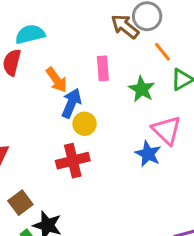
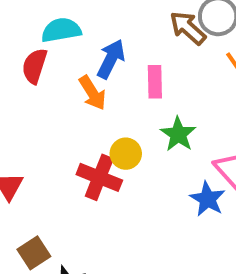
green star: (142, 89) -> (178, 134), moved
blue arrow: (71, 103) -> (111, 59), moved
red cross: (73, 161) -> (99, 177), moved, turned 32

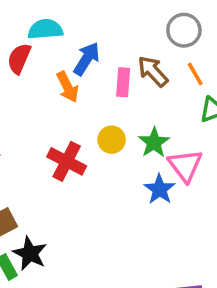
brown arrow: (188, 28) -> (153, 71), moved
green star: (178, 134) -> (154, 142), moved
yellow circle: (126, 154) -> (112, 140), moved

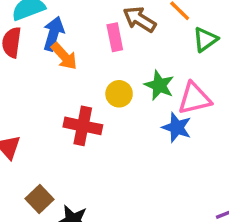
blue arrow: (87, 59) -> (53, 34), moved
pink triangle: (185, 165) -> (194, 99), turned -51

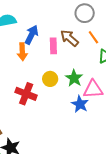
blue arrow: (53, 34) -> (31, 35), moved
orange arrow: (64, 56) -> (22, 52), turned 30

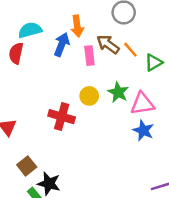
orange line: (93, 37) -> (130, 50), moved
orange arrow: (22, 52) -> (77, 26), moved
blue star: (80, 104) -> (143, 130), moved

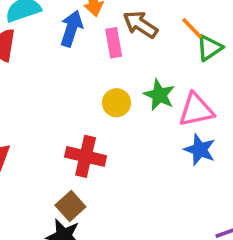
orange line: (130, 50) -> (192, 28), moved
red cross: (62, 117) -> (86, 156), moved
brown square: (27, 166) -> (70, 206), moved

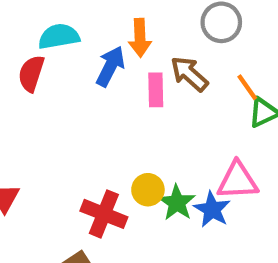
green star: (159, 95) -> (177, 203), moved
yellow circle: (116, 103) -> (148, 190), moved
blue star: (200, 150) -> (212, 209), moved

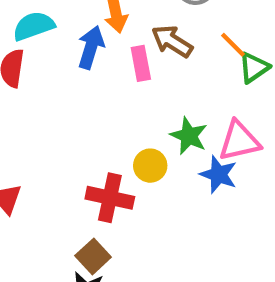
green star: (177, 203) -> (189, 136), moved

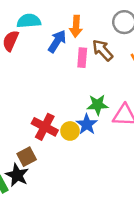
green star: (189, 136) -> (98, 105), turned 30
yellow circle: (150, 166) -> (70, 131), moved
blue star: (219, 174) -> (87, 124), moved

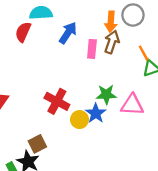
orange arrow: (76, 26) -> (111, 22), moved
brown arrow: (103, 50) -> (112, 42), turned 60
red cross: (45, 127) -> (57, 101), moved

